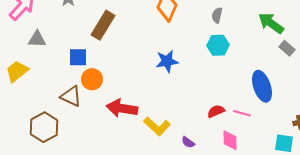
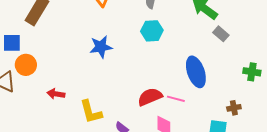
red arrow: (122, 108) -> (56, 94), size x0.6
red semicircle: (216, 111) -> (150, 97), size x1.4
yellow L-shape: (157, 126) -> (91, 112), turned 32

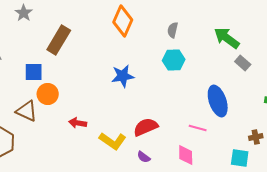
red semicircle: (150, 97) -> (146, 127), moved
yellow L-shape: (91, 112) -> (113, 141), turned -40

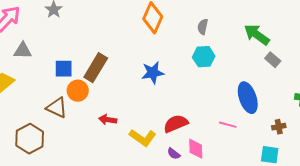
brown rectangle: (59, 40) -> (96, 68), moved
brown cross: (256, 137) -> (279, 127), moved
pink diamond: (186, 155) -> (196, 149), moved

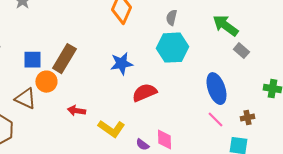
cyan hexagon: (204, 57) -> (172, 48), size x1.4
red semicircle: (176, 124) -> (144, 93), moved
pink line: (228, 125) -> (215, 120), moved, turned 30

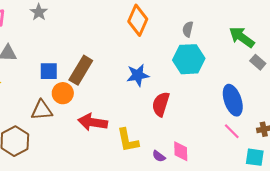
red semicircle: (144, 93) -> (161, 104), turned -50
brown triangle: (25, 99) -> (42, 110), turned -30
red arrow: (76, 111) -> (93, 122), size x1.6
yellow L-shape: (111, 129) -> (128, 140), turned 44

